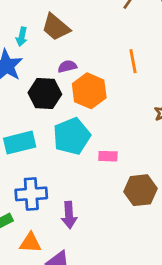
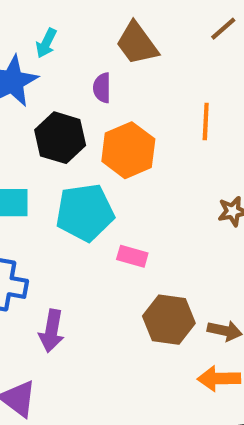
brown trapezoid: (56, 27) -> (137, 44), moved
purple semicircle: (67, 66) -> (102, 88), moved, turned -90

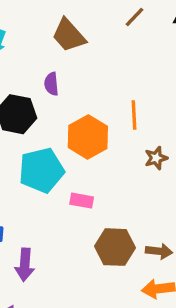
purple semicircle: (102, 88) -> (51, 84), moved
orange line: (206, 121) -> (134, 115), moved
orange hexagon: (128, 150) -> (88, 137), moved

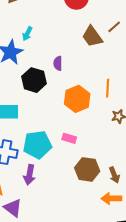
brown trapezoid: (69, 35) -> (92, 37), moved
cyan pentagon: (41, 170) -> (37, 145), moved
brown arrow: (159, 251) -> (114, 175), turned 56

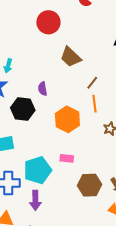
brown line: (114, 27) -> (92, 83), moved

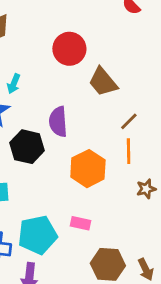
red circle: (48, 22) -> (69, 49), moved
purple semicircle: (43, 89) -> (58, 122), size x1.5

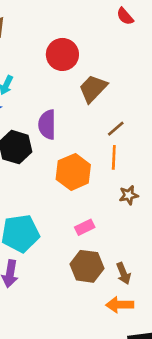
brown trapezoid: (103, 82) -> (93, 89), turned 80
pink rectangle: (81, 223) -> (85, 227), moved, turned -42

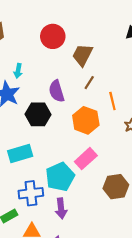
brown line: (116, 129) -> (89, 83), moved
pink rectangle: (85, 227) -> (86, 159), moved, size x1.5

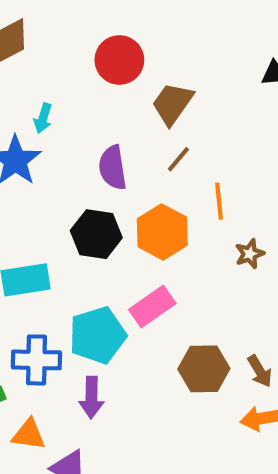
black hexagon: (38, 114) -> (96, 234), moved

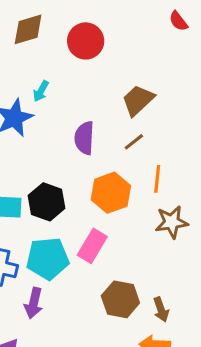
red circle: (119, 60) -> (86, 41), moved
black hexagon: (96, 234) -> (47, 202), moved
brown star: (250, 254) -> (172, 222), size x1.5
pink rectangle: (152, 307) -> (92, 246), turned -36

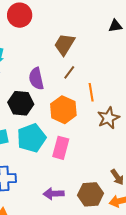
black hexagon: (47, 202) -> (21, 103), moved
cyan pentagon: (48, 258) -> (31, 138), moved
brown hexagon: (120, 299) -> (90, 194), moved
purple arrow: (34, 303) -> (54, 194), moved, turned 90

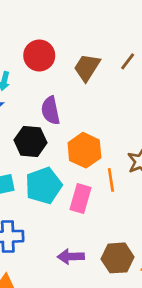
red circle: (20, 15) -> (39, 56), moved
brown line: (69, 72) -> (128, 61), moved
orange line: (91, 92) -> (111, 180), moved

